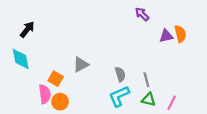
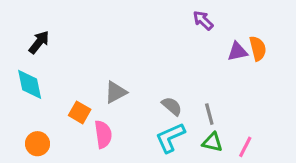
gray semicircle: (120, 74) -> (172, 106), turned -32
pink semicircle: (45, 94) -> (103, 134), moved
orange circle: (60, 102) -> (37, 144), moved

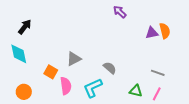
purple arrow: (203, 20) -> (120, 12), moved
gray line: (209, 114) -> (158, 73), moved, turned -56
cyan L-shape: (170, 137) -> (93, 88), moved

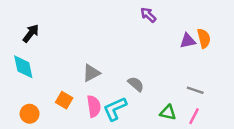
orange square: (51, 72) -> (64, 100), moved
pink semicircle: (66, 86) -> (94, 106), moved

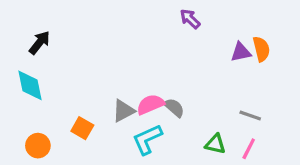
gray triangle: (91, 73) -> (123, 111), moved
pink semicircle: (94, 106) -> (150, 104), moved, turned -105

